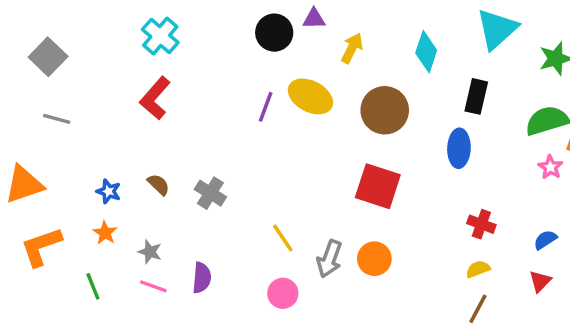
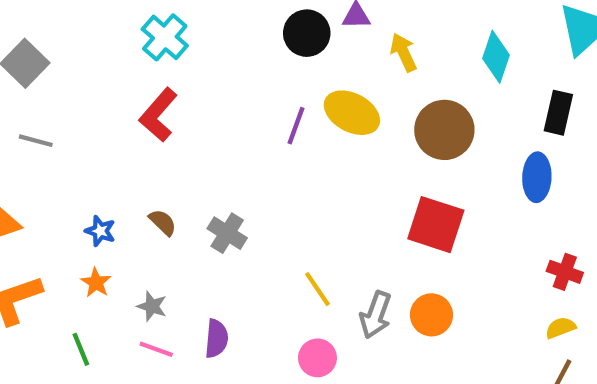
yellow arrow: (352, 48) -> (404, 52), turned -52

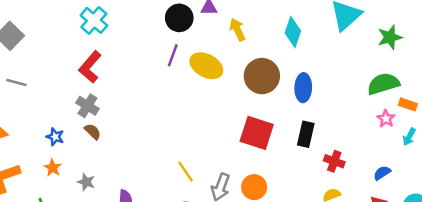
black rectangle: (558, 113) -> (306, 134), moved
purple line: (296, 126) -> (173, 55), moved
blue ellipse: (537, 177) -> (303, 88), moved
gray cross: (227, 233) -> (87, 106), moved

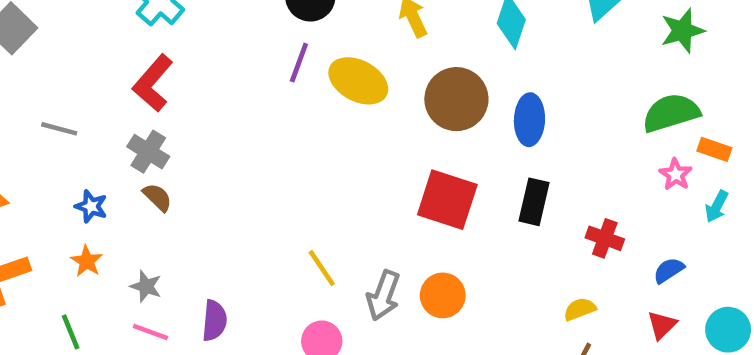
gray line: (16, 82) -> (59, 129), moved
red cross: (334, 161) -> (605, 238), moved

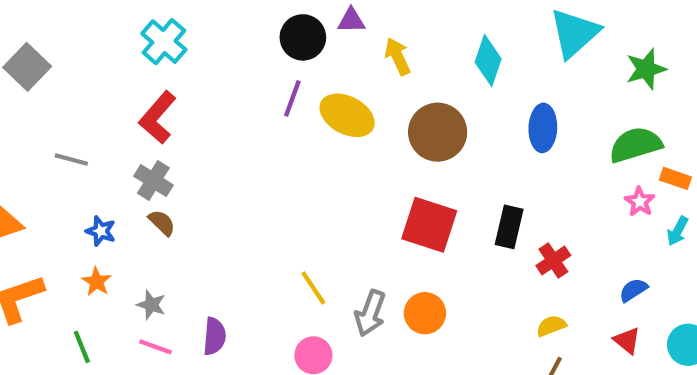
blue ellipse: (529, 120) -> (543, 128), moved
red cross: (605, 238) -> (553, 261), moved, turned 36
red triangle: (662, 325) -> (627, 341), turned -36

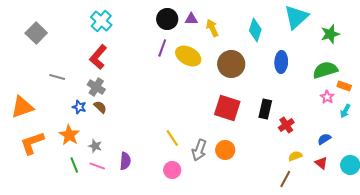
purple triangle: (351, 21) -> (191, 19), moved
blue star: (101, 231) -> (79, 107), moved
orange star: (97, 282) -> (69, 135), size x1.5
yellow semicircle: (551, 326) -> (295, 156), moved
green line: (82, 347) -> (74, 165), moved

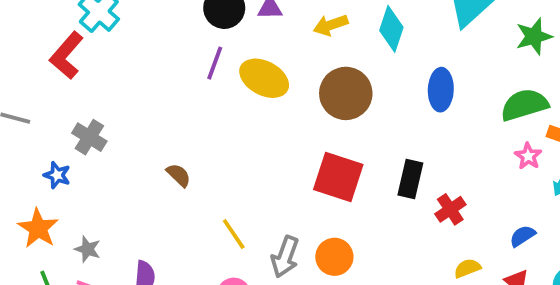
yellow arrow: (212, 28) -> (331, 25), moved, turned -84
red L-shape: (98, 57) -> (67, 55), moved
brown semicircle: (100, 107) -> (179, 175), moved

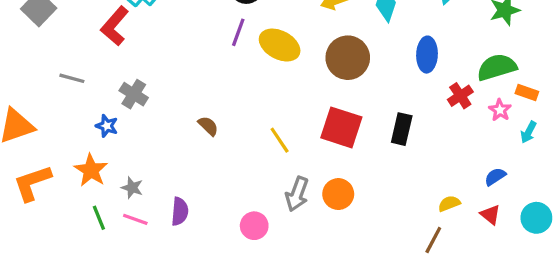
red cross: (450, 209) -> (460, 96), moved
yellow line: (234, 234) -> (280, 140), moved

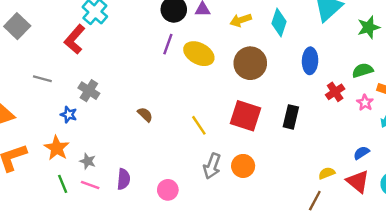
green semicircle: (497, 67) -> (363, 70), size x0.7
red triangle: (490, 215) -> (358, 181), size x1.5
pink circle: (254, 226) -> (168, 190), moved

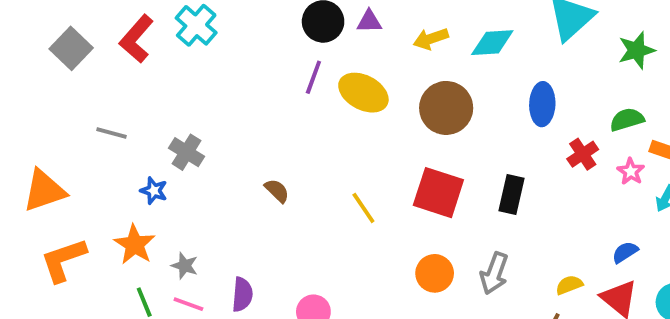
cyan diamond: (279, 23) -> (492, 43), turned 68
red L-shape: (75, 39) -> (137, 39), moved
gray arrow: (212, 166) -> (494, 273), moved

